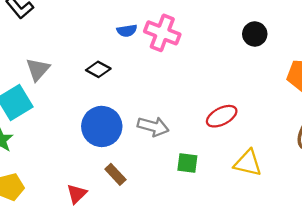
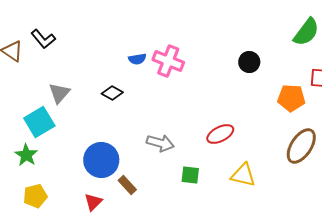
blue circle: (102, 126) -> (101, 160), moved

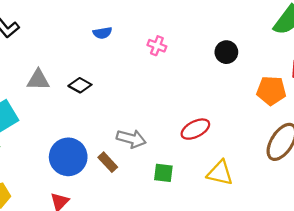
blue semicircle: (137, 59) -> (102, 33), moved
pink cross: (168, 61) -> (157, 46), moved, size x0.6
gray triangle: (59, 93) -> (38, 80), moved, turned 50
brown rectangle: (127, 185) -> (108, 162), moved

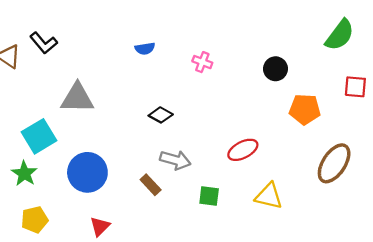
gray triangle: (38, 80) -> (77, 98), size x1.4
black diamond: (80, 85) -> (161, 115), moved
orange pentagon: (271, 91) -> (305, 109), moved
blue circle: (68, 157) -> (87, 172), moved

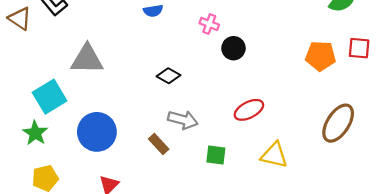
black circle: (275, 69) -> (233, 48), moved
orange pentagon: (305, 109) -> (321, 56), moved

